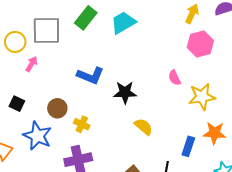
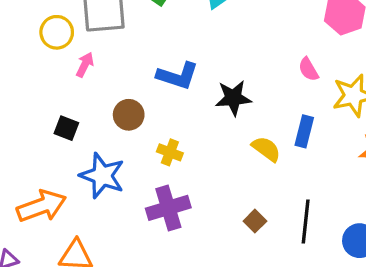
brown circle: (57, 108) -> (129, 115), moved
blue rectangle: (188, 146) -> (304, 131), moved

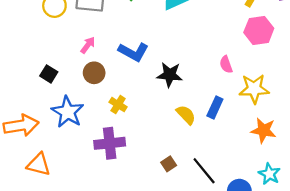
pink arrow: (85, 65) -> (88, 45), moved
black line: (306, 222) -> (204, 171), turned -56

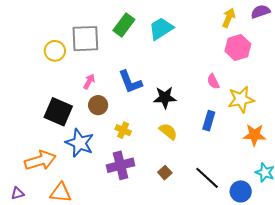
blue L-shape: (133, 52) -> (130, 82), turned 48
black square: (49, 74) -> (58, 112), size x1.8
yellow semicircle: (186, 115) -> (168, 131), moved
brown square: (169, 164) -> (165, 173), moved

